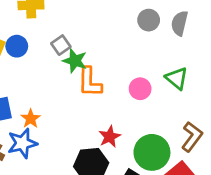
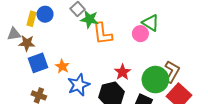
green triangle: (177, 78) -> (151, 23), moved
brown L-shape: (192, 137) -> (172, 72), moved
blue star: (22, 143) -> (79, 85), moved

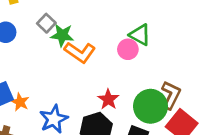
orange L-shape: (102, 34) -> (80, 52), turned -45
orange star: (62, 66) -> (20, 102), moved

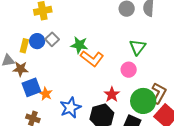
gray square: (46, 23) -> (52, 39), moved
green triangle: (140, 35) -> (138, 47), turned 36
pink circle: (128, 49) -> (129, 70), moved

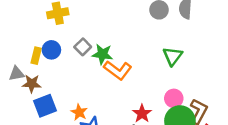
gray square: (52, 39) -> (83, 47), moved
pink circle: (129, 70) -> (174, 98), moved
orange star: (46, 94) -> (79, 112), moved

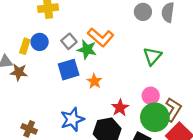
orange L-shape: (118, 70) -> (101, 37), moved
blue square: (45, 106) -> (69, 70), moved
orange star: (79, 112) -> (94, 81), moved

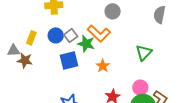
gray circle: (143, 12) -> (113, 11), moved
blue circle: (40, 42) -> (56, 35), moved
orange star: (94, 81) -> (103, 66), moved

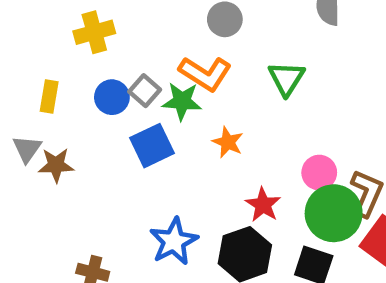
yellow rectangle: (31, 38) -> (49, 97), moved
gray triangle: (13, 51) -> (27, 149), turned -40
green triangle: (144, 53) -> (286, 78), moved

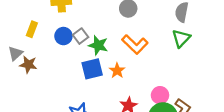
orange L-shape: (205, 73) -> (135, 44), moved
green triangle: (286, 78) -> (181, 38), moved
blue square: (152, 146) -> (92, 69), moved

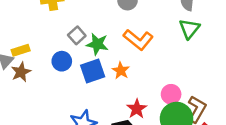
yellow rectangle: (32, 29) -> (21, 50), moved, turned 56
blue circle: (63, 36) -> (62, 61), moved
brown star: (28, 65) -> (21, 72), turned -30

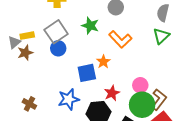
gray square: (77, 35) -> (56, 32), moved, size x1.6
green star: (97, 44) -> (90, 26), moved
blue square: (93, 71) -> (87, 73), moved

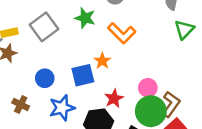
green triangle: (161, 36) -> (184, 30), moved
blue circle: (58, 48) -> (45, 78), moved
brown cross: (29, 104) -> (21, 104), moved

